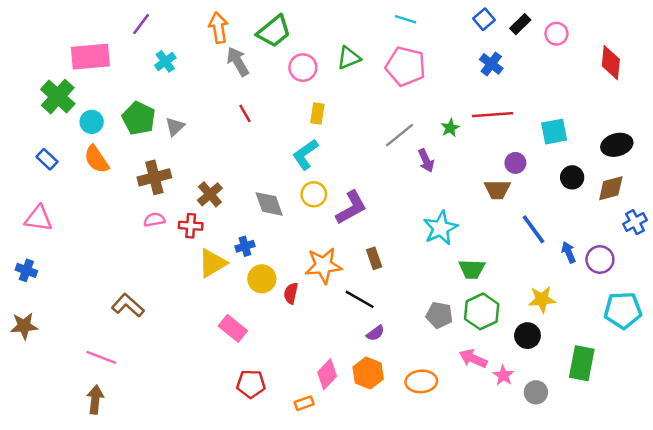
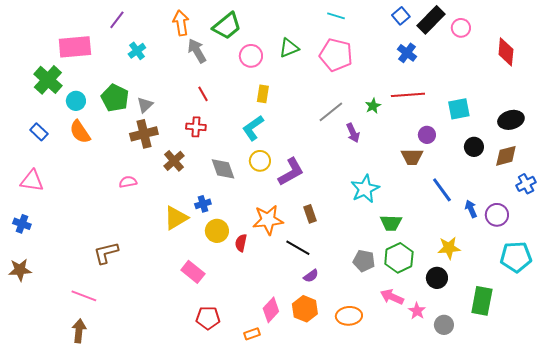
black rectangle: (520, 24) -> (431, 20), size x1.6
brown cross: (154, 177) -> (144, 134), moved
red cross: (191, 226) -> (196, 127), moved
brown L-shape: (128, 305) -> (106, 253), turned -56

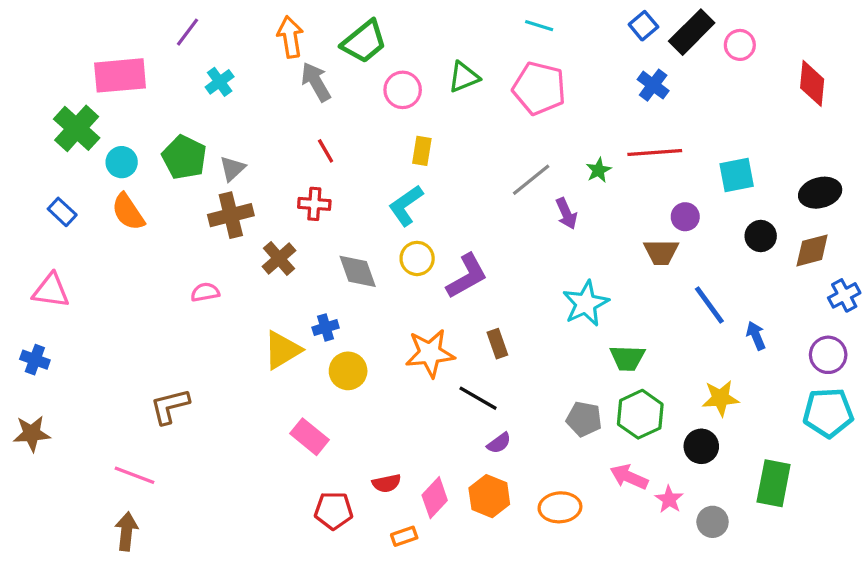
purple circle: (497, 215) -> (828, 355), moved
red semicircle: (241, 243) -> (387, 483), moved, turned -114

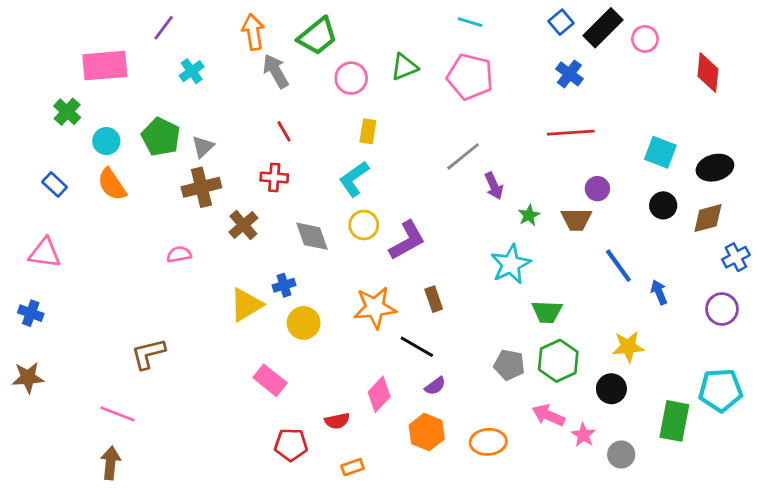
green cross: (77, 128) -> (67, 112), size x0.7
green star: (599, 170) -> (529, 215), moved
cyan square: (737, 175) -> (660, 152), moved, turned 32
cyan pentagon: (828, 413) -> (721, 390), moved
pink diamond: (435, 498) -> (379, 394), moved

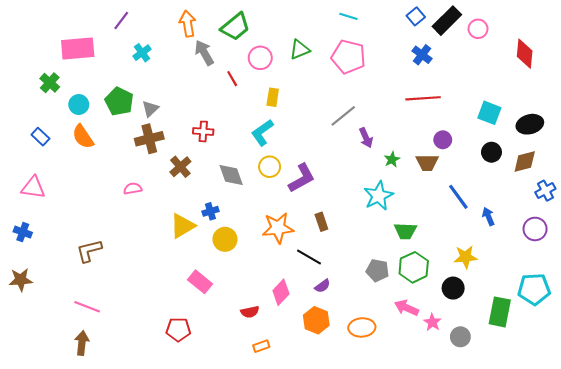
red line: (284, 131) -> (232, 79), moved
brown L-shape: (148, 354) -> (89, 251), moved
red pentagon: (291, 445) -> (178, 330), moved

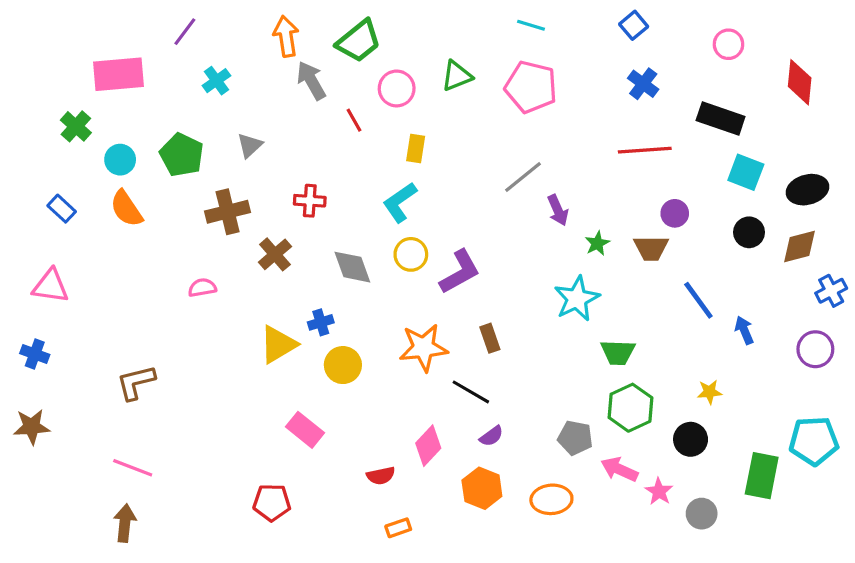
black rectangle: (447, 21) -> (721, 119), moved, turned 64
gray triangle: (150, 109) -> (250, 145), moved
yellow star: (466, 257) -> (710, 392), size x0.7
gray pentagon: (377, 270) -> (575, 438), moved

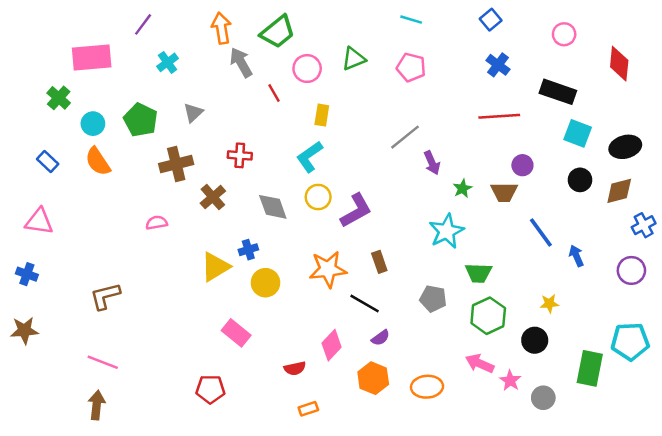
pink pentagon: (531, 87) -> (411, 67), size x0.7
gray pentagon: (575, 438) -> (433, 299), moved

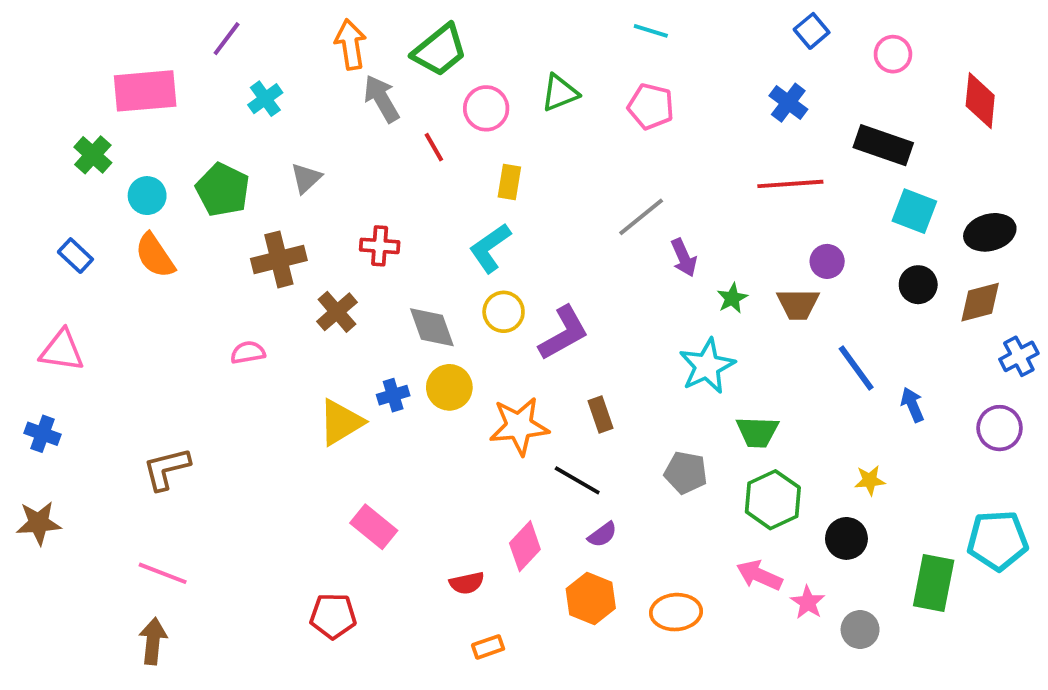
blue square: (491, 20) -> (812, 31), moved
yellow circle: (265, 283) -> (449, 387), moved

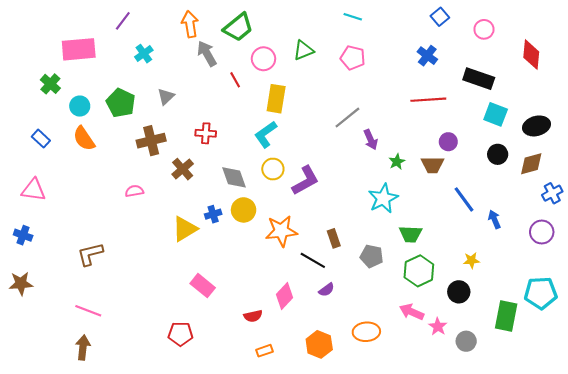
yellow rectangle: (509, 182) -> (276, 99), size x1.5
brown rectangle: (600, 414) -> (334, 238), moved
orange hexagon: (591, 599) -> (319, 344), moved

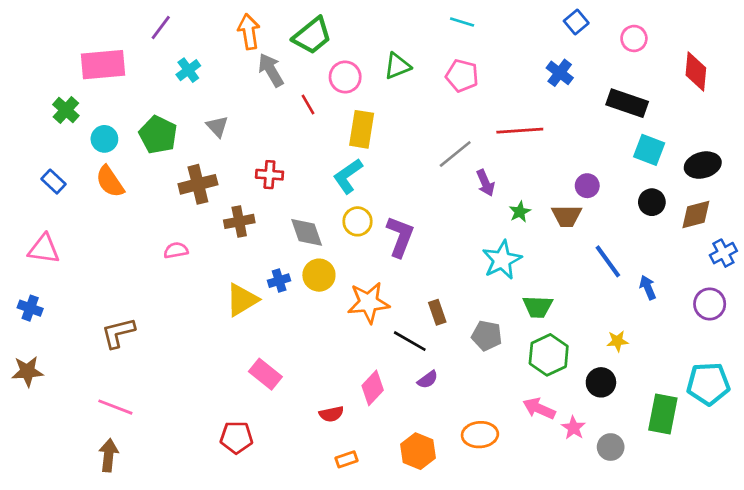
gray triangle: (166, 97) -> (217, 127), turned -30
red line: (428, 100) -> (520, 131), moved
brown cross: (183, 169) -> (239, 221), turned 30
purple L-shape: (305, 181) -> (400, 237), turned -40

